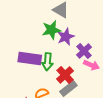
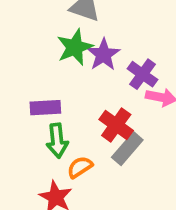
purple rectangle: (30, 59) -> (45, 108), size x0.7
green arrow: (47, 62) -> (57, 141), moved

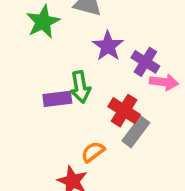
green star: (75, 47) -> (43, 22), moved
green arrow: (57, 141) -> (80, 87), moved

